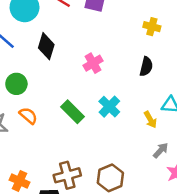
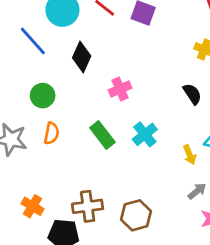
pink cross: (93, 63) -> (120, 89), moved
black semicircle: (146, 66) -> (192, 94), turned -54
orange semicircle: (28, 116) -> (52, 133), turned 54

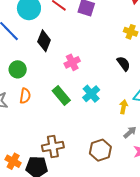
yellow arrow: (190, 155) -> (124, 107), turned -144
orange cross: (32, 206) -> (13, 161), moved
brown hexagon: (136, 215) -> (100, 150), moved

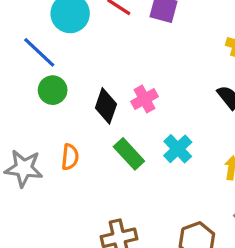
black diamond: (44, 41) -> (106, 106), moved
green circle: (18, 69) -> (53, 90), moved

